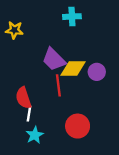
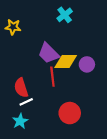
cyan cross: (72, 17) -> (65, 15), turned -35
white line: (29, 114) -> (26, 102), turned 56
cyan star: (35, 135) -> (20, 121), moved

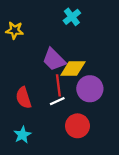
purple circle: (87, 64) -> (90, 89), moved, size x1.5
white line: (26, 102) -> (57, 101), moved

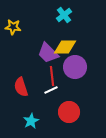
yellow diamond: (73, 69) -> (65, 47), moved
purple circle: (90, 89) -> (75, 67), moved
cyan star: (22, 135) -> (31, 121), moved

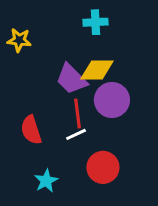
cyan cross: (64, 15) -> (95, 22), turned 35

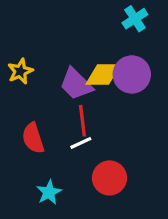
cyan cross: (95, 22) -> (135, 19), moved, turned -30
yellow star: (19, 40) -> (20, 71), moved, turned -30
purple circle: (112, 100) -> (132, 74), moved

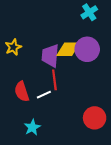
purple trapezoid: (76, 84) -> (50, 56), turned 50
white line: (81, 143) -> (44, 95), moved
red circle: (109, 178) -> (95, 118), moved

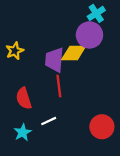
purple circle: (87, 49) -> (89, 35), moved
white line: (44, 95) -> (49, 121), moved
cyan star: (32, 127) -> (23, 132), moved

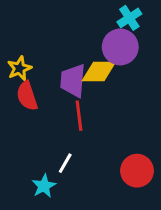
red semicircle: (24, 98) -> (27, 96), moved
white line: (49, 121) -> (65, 163), turned -35
cyan star: (23, 132) -> (44, 186), moved

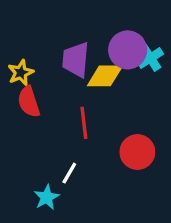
cyan cross: (129, 18) -> (150, 58), moved
purple trapezoid: (73, 81) -> (76, 60), moved
red circle: (137, 171) -> (137, 152), moved

